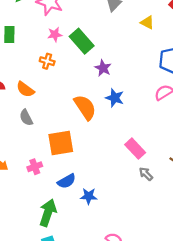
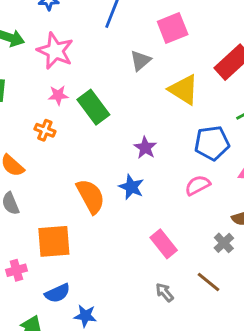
yellow triangle: (147, 22) -> (184, 90), size x1.6
purple star: (103, 68) -> (145, 148), moved
pink rectangle: (135, 149) -> (164, 244), moved

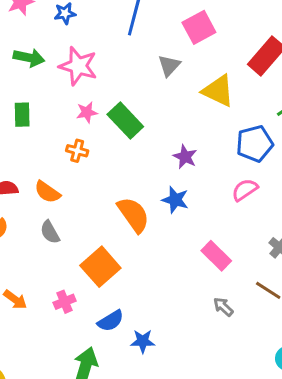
orange square: (54, 241) -> (100, 267), turned -30

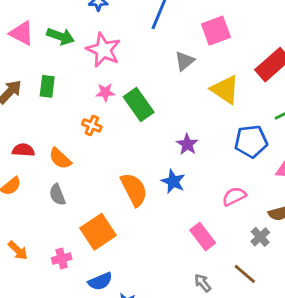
pink semicircle: (245, 190) -> (234, 196), moved

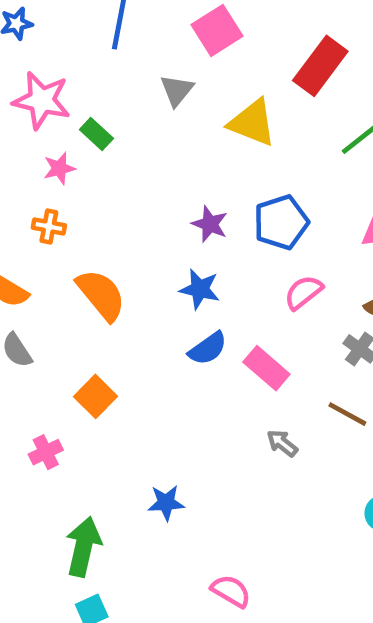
green rectangle: (139, 104) -> (96, 134), moved, size x0.6
blue pentagon: (251, 141) -> (281, 222), moved
orange semicircle: (134, 190) -> (101, 295), moved
orange square: (98, 232) -> (95, 396), size x0.7
blue semicircle: (100, 281) -> (208, 348), moved

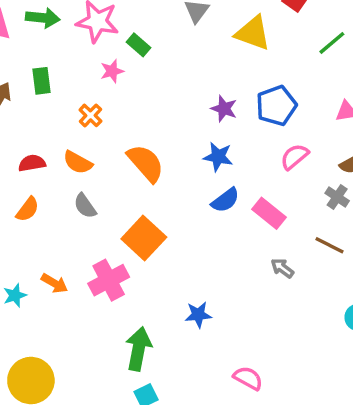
orange cross: (49, 226) -> (90, 115), moved, turned 35
orange square: (95, 396) -> (144, 238), size x1.4
pink cross: (46, 452) -> (109, 280), size x1.6

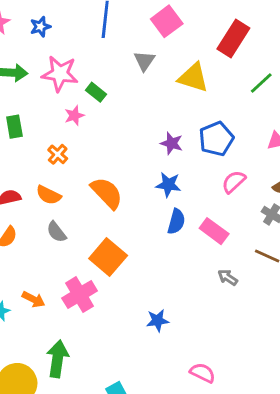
blue semicircle: (225, 200) -> (176, 222), turned -35
green arrow: (138, 349) -> (58, 359), moved

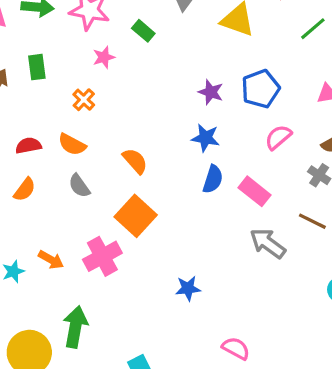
green rectangle: (96, 92) -> (143, 31), moved
orange semicircle: (107, 193) -> (135, 161), moved, size x0.7
gray arrow: (228, 277) -> (268, 243), size x1.6

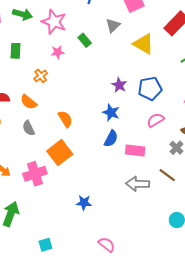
pink rectangle: (254, 191) -> (135, 151), turned -42
gray arrow: (268, 243) -> (138, 184), turned -45

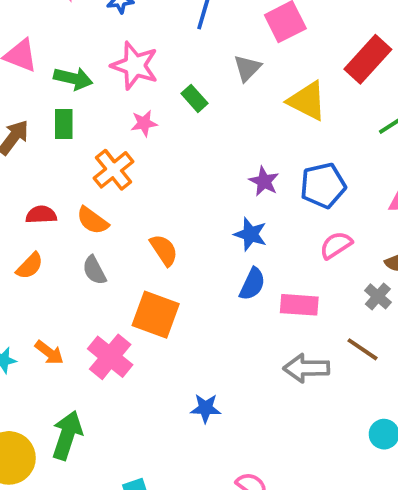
green arrow: (22, 14) -> (73, 78), moved
orange cross: (41, 76) -> (114, 170), size x1.5
orange square: (60, 153) -> (156, 315), turned -30
pink cross: (35, 174) -> (110, 357), turned -30

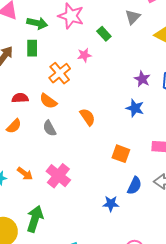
pink star: (144, 123) -> (84, 55), moved
blue semicircle: (252, 284) -> (134, 186), moved
orange square: (156, 315) -> (121, 154), moved, size x0.7

